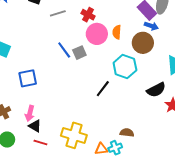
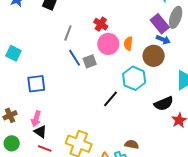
gray line: (58, 13) -> (68, 33), moved, turned -56

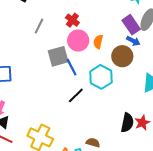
blue line: (75, 58) -> (72, 67), moved
gray square: (90, 61) -> (58, 56), size x1.5
black semicircle: (164, 104) -> (127, 123), moved, turned -60

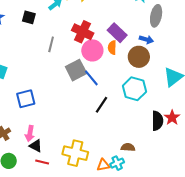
red cross: (72, 20) -> (83, 32), size x1.5
purple rectangle: (131, 25) -> (117, 33), moved
cyan hexagon: (101, 77) -> (134, 89), moved

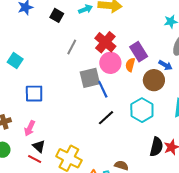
black triangle: (36, 146) -> (39, 146), moved

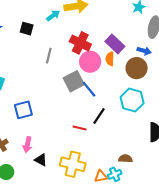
red line: (35, 159) -> (80, 128), moved

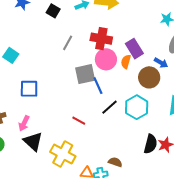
red cross: (80, 43) -> (101, 39), turned -30
black line: (99, 116) -> (110, 107), moved
black triangle: (41, 160) -> (33, 142), size x1.5

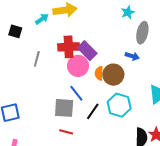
purple rectangle: (134, 49) -> (87, 51), moved
orange semicircle: (126, 62) -> (99, 73), moved
gray square: (85, 74) -> (64, 108), moved, turned 30
brown circle: (149, 77) -> (113, 75), moved

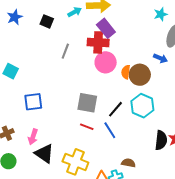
purple rectangle: (87, 51) -> (106, 28), moved
blue line: (76, 93) -> (110, 130), moved

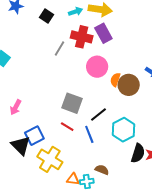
red cross: (98, 42) -> (82, 37), moved
blue square: (33, 102) -> (34, 136), moved, turned -30
cyan hexagon: (142, 106) -> (123, 130), moved
pink arrow: (33, 137) -> (16, 107), moved

